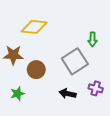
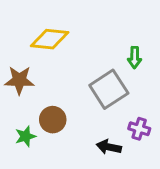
brown circle: (36, 70) -> (53, 120), moved
black arrow: (68, 94) -> (109, 147), moved

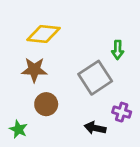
brown star: (19, 80) -> (34, 70), moved
green star: (25, 136) -> (18, 129), moved, turned -30

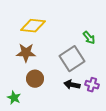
green arrow: (118, 50) -> (89, 38), turned -40
black arrow: (95, 128) -> (72, 85), moved

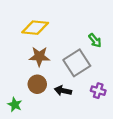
brown star: (26, 53) -> (39, 56), moved
black arrow: (72, 85) -> (63, 91), moved

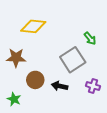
brown star: (39, 56) -> (16, 58), moved

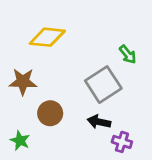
black arrow: (60, 86) -> (99, 122), moved
purple cross: (93, 86) -> (122, 142), moved

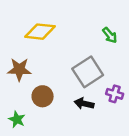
green arrow: (128, 54) -> (110, 35), moved
purple cross: (122, 142) -> (115, 94), moved

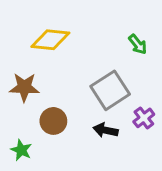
purple cross: (115, 94) -> (144, 118), turned 35

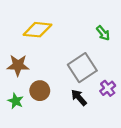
black arrow: (106, 130) -> (79, 98), turned 36
green star: (21, 150) -> (16, 101), moved

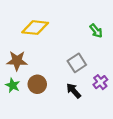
gray square: (82, 68) -> (77, 63), size x0.7
green star: (16, 101) -> (13, 85), moved

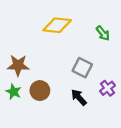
yellow diamond: (35, 28) -> (57, 25), moved
gray square: (77, 63) -> (82, 68), turned -30

